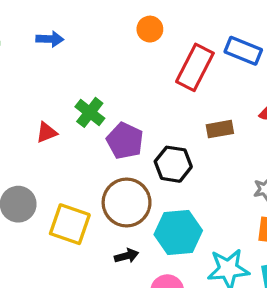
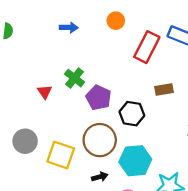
blue arrow: (50, 39) -> (69, 28), moved
red triangle: (47, 132) -> (45, 92), turned -42

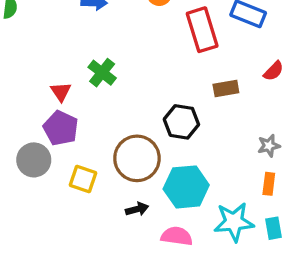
red rectangle: (147, 47) -> (202, 30), turned -44
purple pentagon: (99, 98) -> (61, 128), moved
yellow square: (61, 155) -> (83, 179), size x0.7

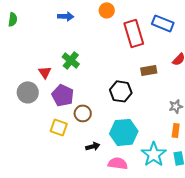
purple pentagon: (61, 128) -> (63, 95), moved
brown circle: (137, 158) -> (83, 113), moved, size x0.6
gray circle: (34, 160) -> (28, 92), moved
cyan star: (234, 222) -> (154, 154), turned -30

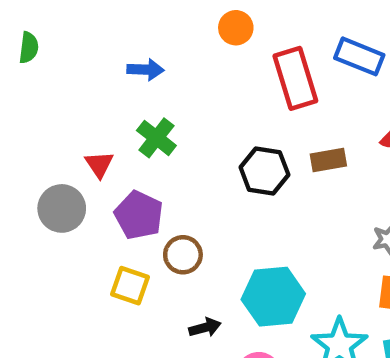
blue arrow: (66, 16) -> (145, 70), moved
black hexagon: (121, 91) -> (264, 171), moved

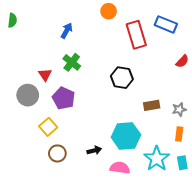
blue arrow: (145, 70) -> (67, 31), turned -63
brown rectangle: (328, 160) -> (152, 105), moved
brown circle: (183, 255) -> (57, 153), moved
yellow square: (130, 286) -> (48, 127), moved, turned 30

